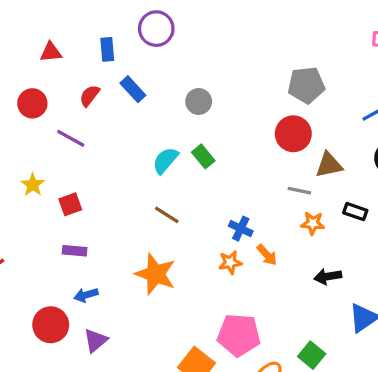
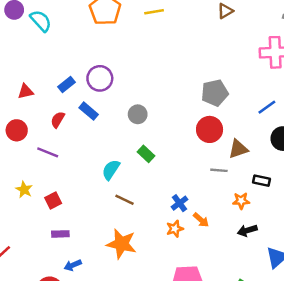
purple circle: (156, 29) -> (100, 78), moved
blue rectangle: (107, 49) -> (66, 84), turned 63
cyan semicircle: (165, 160) -> (111, 170), moved
orange star: (313, 223) -> (241, 201), moved
blue cross: (241, 229) -> (180, 203), turned 35

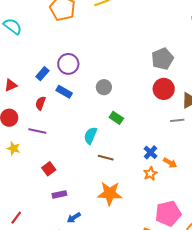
yellow star: (24, 190) -> (14, 148), moved

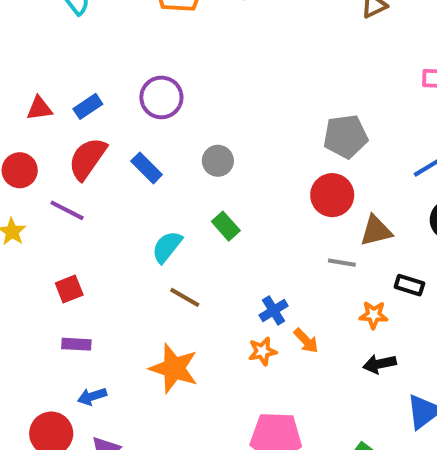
blue rectangle: (42, 74) -> (88, 106), moved
blue rectangle: (64, 92) -> (147, 168), moved
red semicircle: (40, 103) -> (87, 159), size x1.6

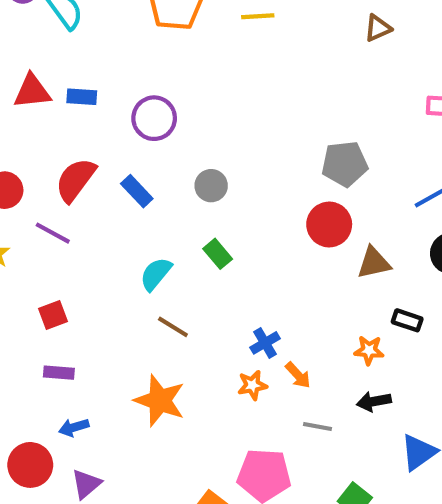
blue rectangle: (88, 106) -> (82, 97), moved, turned 36
red triangle: (39, 108) -> (32, 91), moved, size x1.4
gray line: (342, 263) -> (318, 426), moved

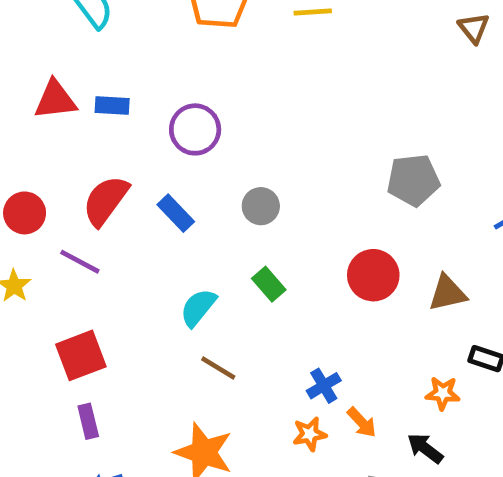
brown triangle: (378, 28) -> (474, 28), moved, turned -44
red circle: (329, 225) -> (373, 275), moved
red square: (53, 315) -> (81, 355), size x1.5
purple rectangle: (59, 373) -> (88, 421), turned 72
black arrow: (374, 401) -> (425, 448), moved, turned 48

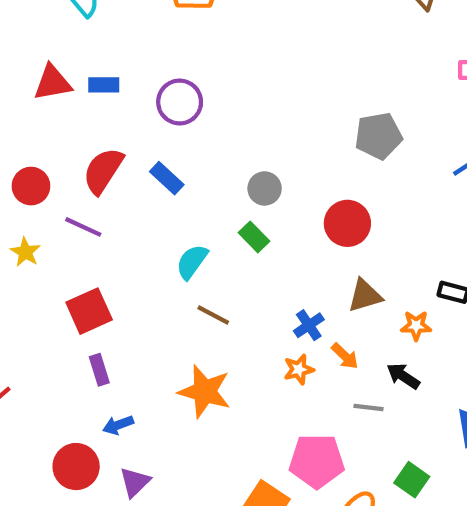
gray circle: (261, 206) -> (265, 188), moved
brown triangle: (447, 293) -> (365, 296), moved

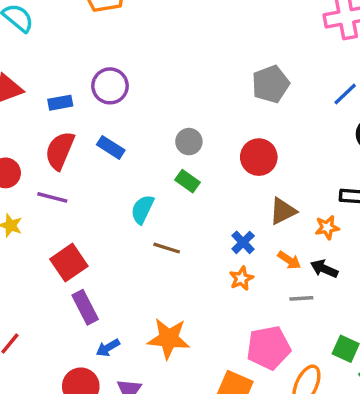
blue rectangle: (104, 85) -> (60, 103), moved
orange arrow: (345, 356) -> (289, 260), moved
purple rectangle: (99, 370) -> (85, 307), size x1.4
orange star: (205, 392) -> (169, 338), moved

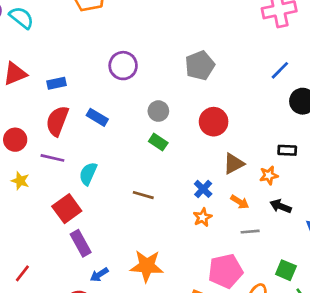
gray pentagon: (271, 84) -> (200, 65), moved
purple circle: (110, 86) -> (123, 66), moved
cyan semicircle: (142, 209) -> (88, 174), moved
black arrow: (324, 269) -> (281, 206), moved

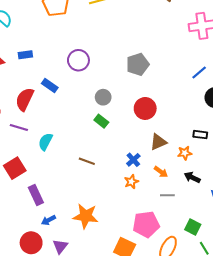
blue rectangle: (57, 83) -> (25, 55), moved
blue rectangle: (97, 117) -> (50, 86), moved
red square: (67, 209) -> (15, 168), moved

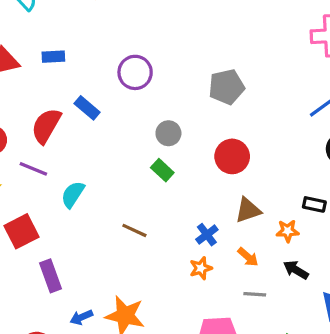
blue arrow: (49, 220) -> (81, 317), moved

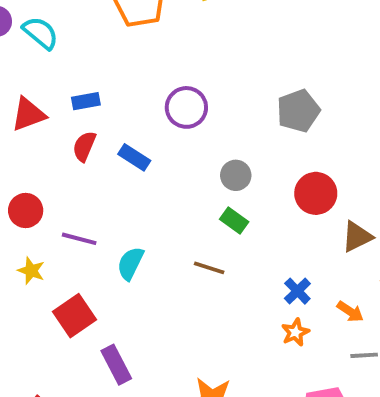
red semicircle: (46, 126) -> (84, 146), moved, size x0.7
brown triangle: (248, 210) -> (357, 237), moved
brown line: (134, 230) -> (209, 268), moved

